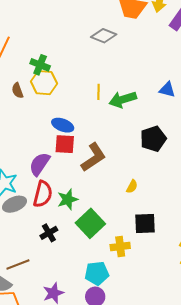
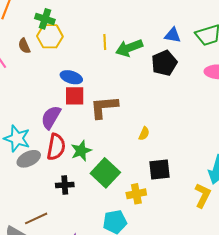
black pentagon: (153, 139) -> (164, 63), moved
brown L-shape: (93, 157) -> (104, 107), turned -148
black cross: (49, 233) -> (65, 185), turned 30

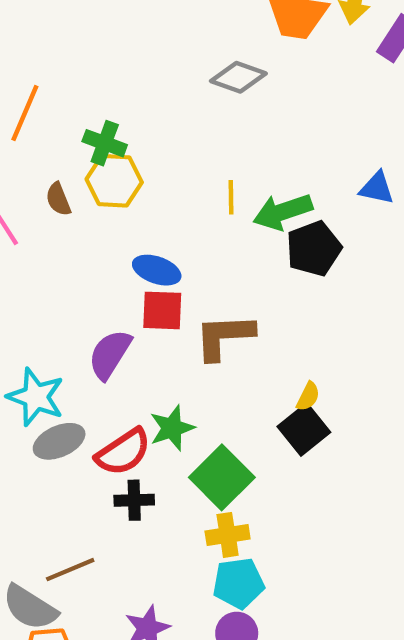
black pentagon: (164, 63) -> (314, 249), moved
red semicircle: (56, 147) -> (123, 452), moved, turned 44
black square: (159, 169) -> (304, 429), moved, turned -35
yellow cross: (136, 194) -> (228, 535), moved

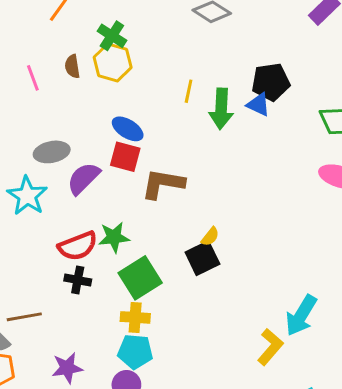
blue triangle: (377, 188) -> (258, 105), moved
green arrow: (283, 212) -> (221, 109), turned -81
black pentagon: (314, 249) -> (271, 82), moved
gray ellipse: (59, 441) -> (52, 152), moved

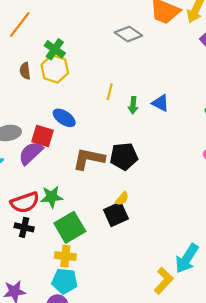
black pentagon: (271, 82) -> (124, 156), moved
green arrow: (221, 109) -> (133, 105), size x0.6
red square: (125, 157) -> (42, 136), moved

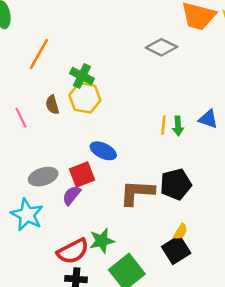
yellow line: (110, 92) -> (163, 125), moved
red square: (42, 136) -> (82, 174), turned -30
purple semicircle: (31, 153) -> (72, 195), size x0.7

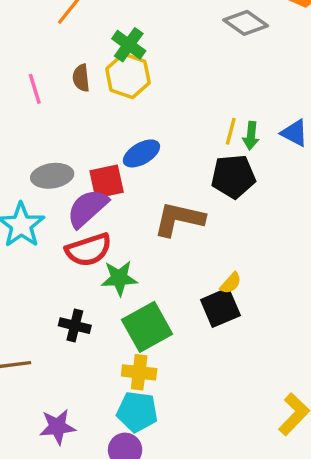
blue ellipse: (103, 151) -> (141, 153), turned -65
black pentagon: (176, 184) -> (233, 176), moved
purple semicircle: (72, 195) -> (87, 208), size x1.5
red semicircle: (73, 251) -> (89, 250), moved

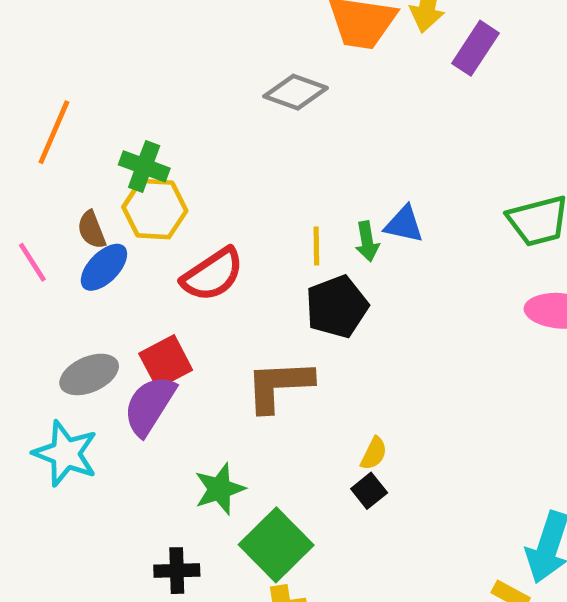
green arrow: (251, 136) -> (367, 241), moved
blue ellipse: (141, 153) -> (104, 267), moved
red semicircle: (89, 250) -> (213, 275), moved
black square: (220, 308) -> (369, 491), size x0.6

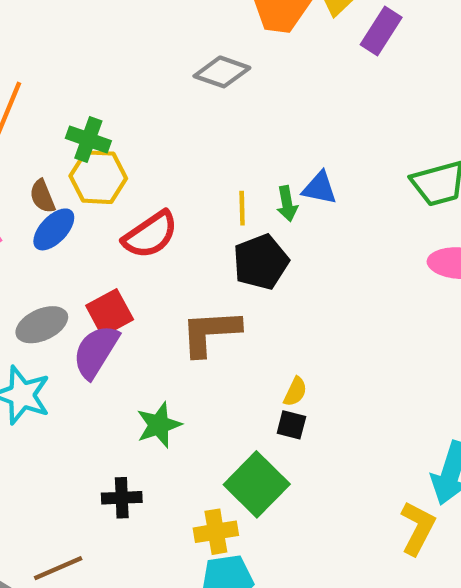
black square: (369, 491) -> (291, 425), turned -36
green square: (276, 545) -> (257, 484), moved

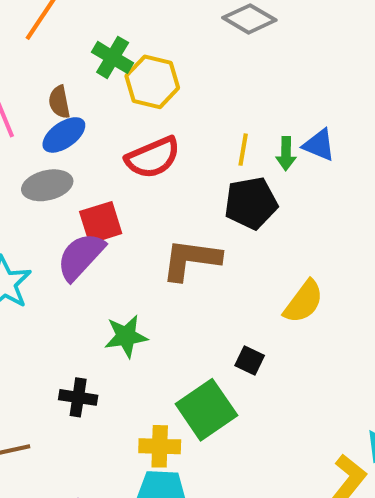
yellow hexagon: (98, 177) -> (152, 82), moved
gray ellipse: (42, 325) -> (47, 185), moved
yellow semicircle: (295, 392) -> (304, 302), moved, size x1.6

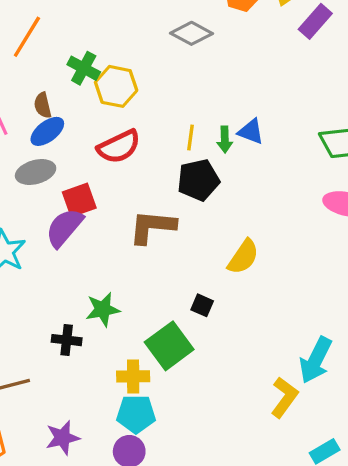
green star: (126, 336) -> (103, 309), moved

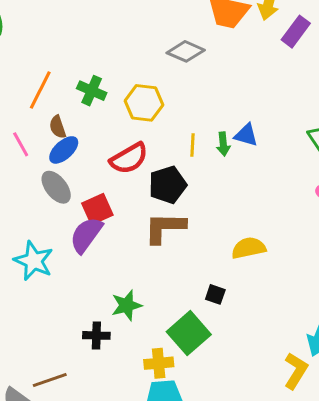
orange line: (27, 37) -> (40, 90), moved
yellow hexagon: (116, 86) -> (144, 103), moved
gray ellipse: (36, 172) -> (56, 187), turned 72
black pentagon: (198, 180) -> (168, 185), moved
yellow semicircle: (243, 257) -> (249, 248), turned -132

